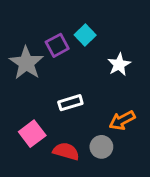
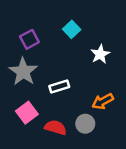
purple square: (57, 45) -> (29, 39), moved
gray star: (26, 63) -> (23, 72), moved

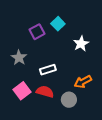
purple square: (29, 39) -> (37, 32), moved
gray star: (23, 72) -> (19, 58), size x0.7
red semicircle: (55, 127) -> (45, 92), moved

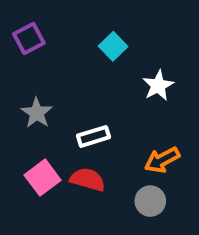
purple square: (37, 32) -> (29, 38), moved
gray circle: (69, 100) -> (150, 201), moved

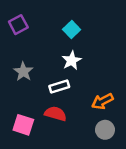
white star: (158, 85) -> (72, 60), moved
pink square: (43, 178) -> (23, 125), moved, turned -35
gray circle: (150, 201) -> (105, 130), moved

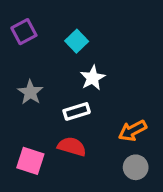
cyan square: (72, 30) -> (77, 41), moved

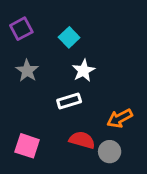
gray star: (30, 92) -> (27, 71), moved
red semicircle: (72, 147) -> (82, 140), moved
gray circle: (136, 167) -> (110, 152), moved

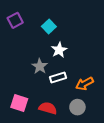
gray star: (27, 71) -> (40, 66), moved
white rectangle: (69, 101) -> (58, 77), moved
red semicircle: (82, 140) -> (48, 108), moved

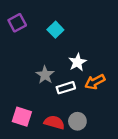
white star: (59, 50) -> (77, 62), moved
orange arrow: (85, 84) -> (95, 82), moved
gray circle: (77, 107) -> (77, 121), moved

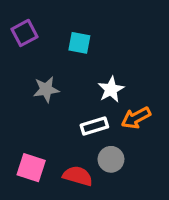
cyan square: (55, 30) -> (79, 43), turned -35
gray star: (45, 75) -> (46, 89), moved, turned 30
gray circle: (77, 121) -> (111, 159), moved

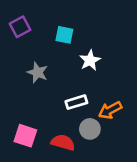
gray star: (46, 89) -> (37, 72), turned 30
white star: (111, 89) -> (90, 60), moved
orange arrow: (136, 118) -> (110, 110), moved

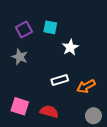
purple square: (20, 27) -> (24, 29), moved
gray star: (37, 72) -> (20, 57), moved
gray circle: (90, 129) -> (93, 116), moved

